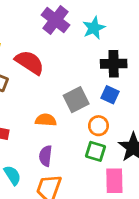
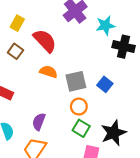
black cross: (114, 64) -> (124, 47), moved
orange semicircle: (46, 120) -> (48, 72), moved
orange circle: (98, 126) -> (79, 107), moved

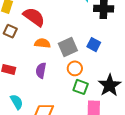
purple semicircle: (39, 122) -> (41, 71), moved

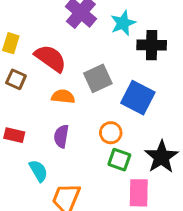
blue square: (94, 45) -> (138, 98), size x1.6
gray square: (68, 47) -> (98, 78), moved
cyan semicircle: (17, 102) -> (38, 171), moved

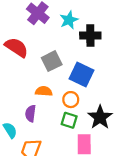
orange semicircle: (63, 97) -> (44, 91), moved
orange circle: (111, 133) -> (71, 100), moved
purple semicircle: (61, 136) -> (31, 113), moved

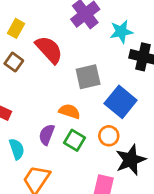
orange circle: (71, 100) -> (109, 136), moved
green square: (69, 120) -> (74, 140), moved

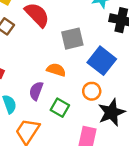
green square: (74, 140) -> (60, 108), moved

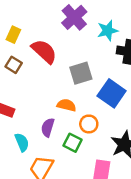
orange circle: (92, 91) -> (89, 124), moved

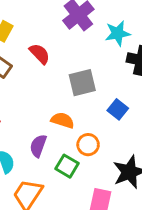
red semicircle: (44, 51) -> (40, 54), size x0.7
blue square: (112, 93) -> (118, 109), size x0.6

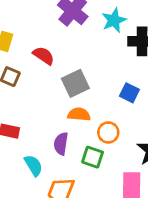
gray square: (82, 83) -> (75, 83), moved

